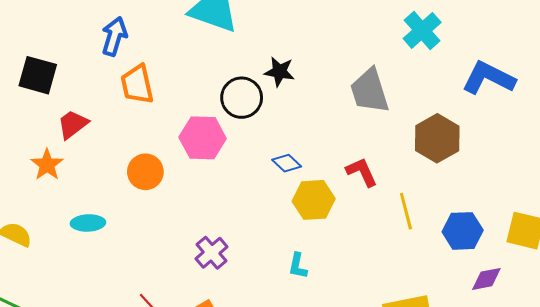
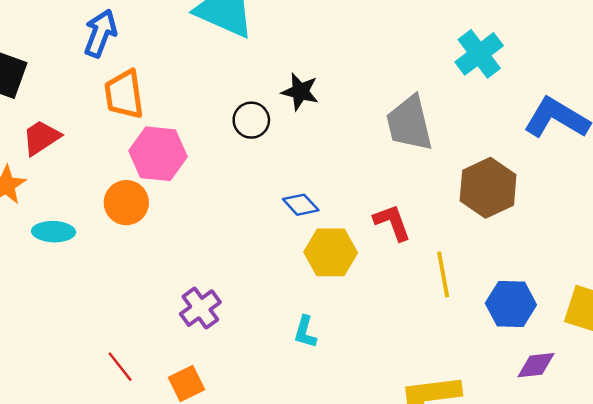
black circle: (242, 98) -> (251, 120), size x0.7
pink hexagon: (203, 138) -> (158, 154), moved
cyan ellipse: (88, 223) -> (54, 232), moved

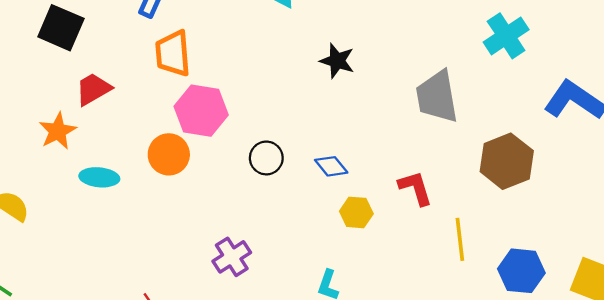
black circle: (251, 120) -> (266, 158), moved
yellow hexagon: (331, 252) -> (356, 212), size x0.7

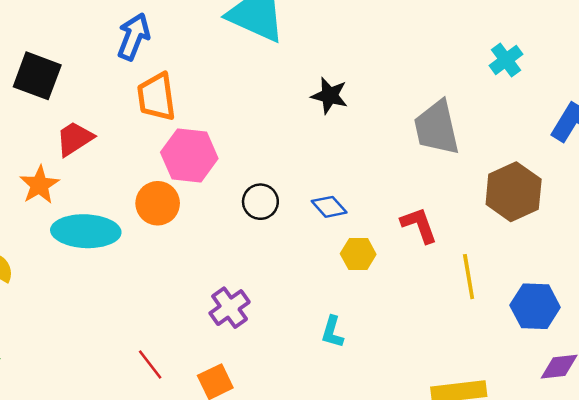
cyan cross: (506, 36) -> (506, 60), size x0.7
cyan ellipse: (99, 177) -> (86, 231), size x1.6

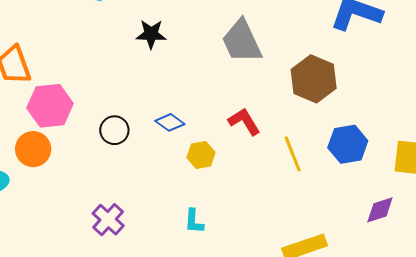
blue hexagon: (535, 306) -> (348, 144), moved

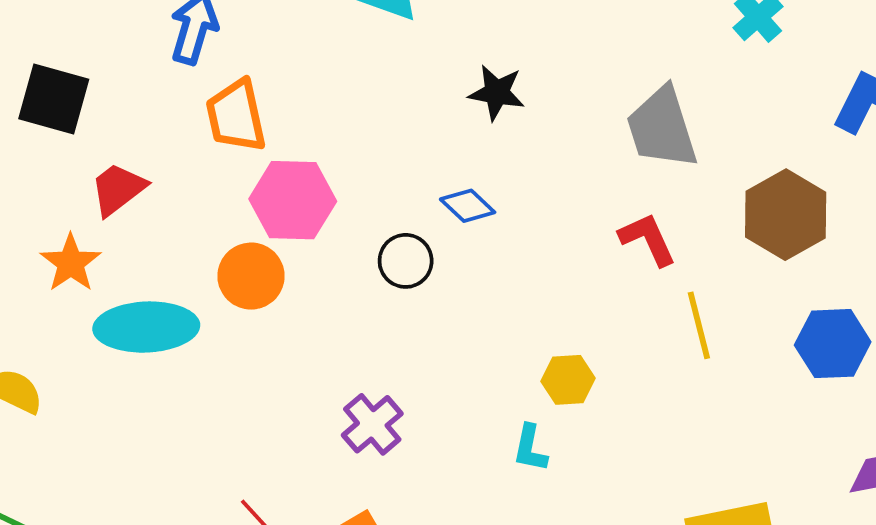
blue diamond: (170, 122) -> (468, 206), moved
red L-shape: (244, 122) -> (648, 239), moved
yellow line: (293, 154) -> (699, 325), moved
yellow hexagon: (201, 155) -> (568, 380), moved

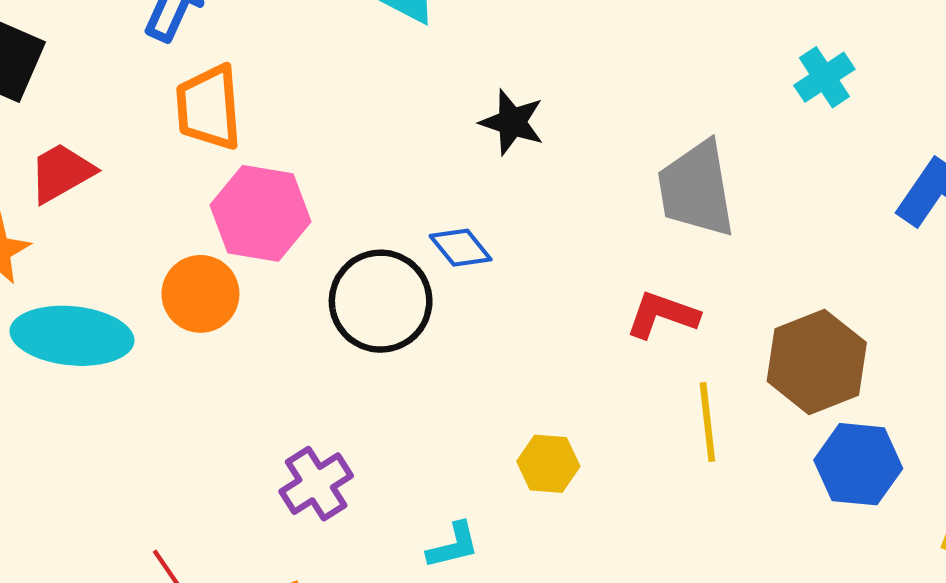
brown hexagon: (786, 215) -> (817, 362), moved
red L-shape: (648, 239) -> (662, 315), turned -54
black circle: (406, 261) -> (381, 301), size x1.6
cyan L-shape: (530, 448) -> (453, 546), moved, turned -123

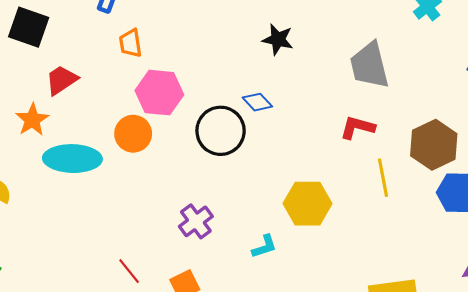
orange trapezoid: (209, 107) -> (130, 43), size x0.7
yellow hexagon: (548, 464) -> (308, 204), size x1.6

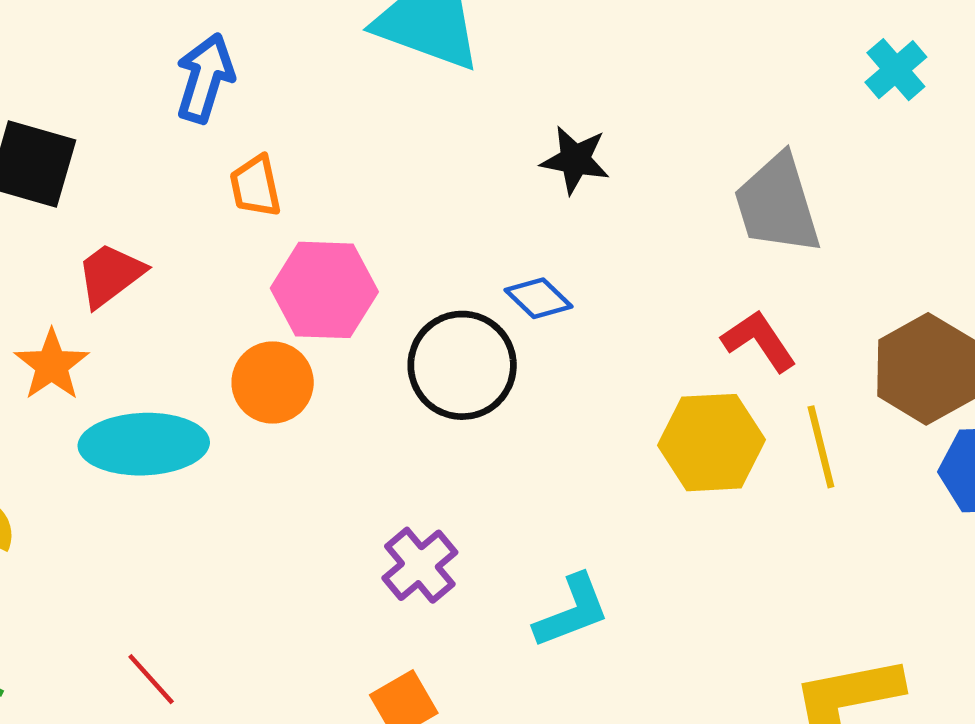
red L-shape: (357, 127) -> (759, 341), turned 44
yellow hexagon: (308, 204) -> (712, 443), moved
cyan L-shape: (264, 247) -> (572, 611), size x1.4
red line: (129, 271) -> (151, 679), moved

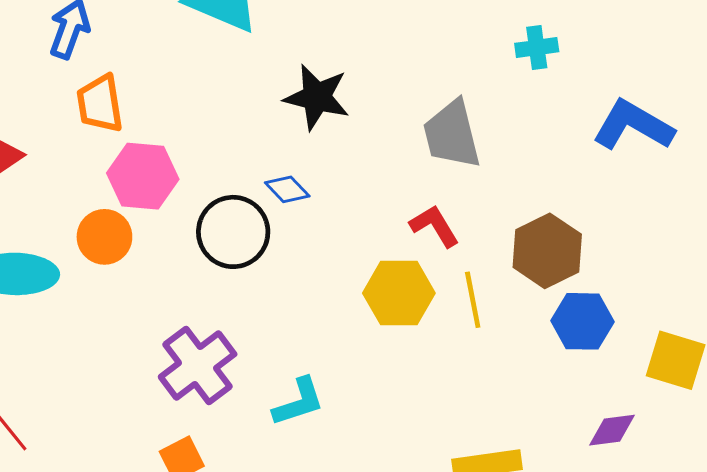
cyan cross: (896, 70) -> (537, 48), turned 30
black star: (575, 160) -> (317, 97), size x1.4
orange trapezoid: (255, 186) -> (100, 104), size x1.4
purple cross: (420, 565) -> (198, 366), size x1.5

